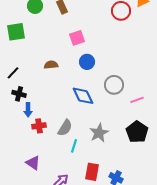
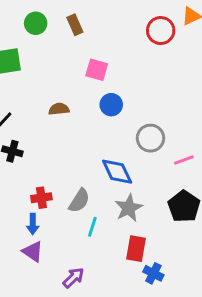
pink square: (77, 38) -> (97, 70), turned 35
blue diamond: (83, 96) -> (117, 172), moved
blue arrow: (28, 110) -> (33, 224), moved
red rectangle: (92, 172) -> (136, 249), moved

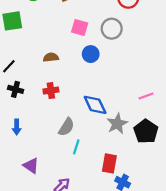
gray circle: (150, 138) -> (112, 29), moved
red cross: (41, 198) -> (51, 91), moved
gray star: (129, 208) -> (117, 124), moved
blue arrow: (33, 224) -> (17, 127), moved

